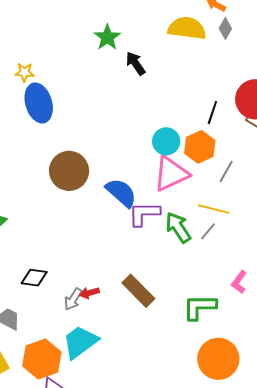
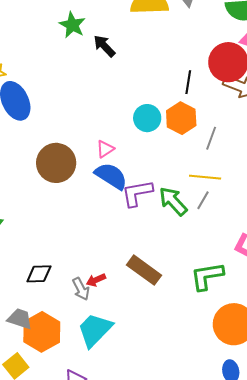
pink triangle: (171, 174) -> (105, 149), moved, size x0.5
gray arrow: (73, 299) -> (81, 289), turned -50
orange hexagon: (42, 359) -> (42, 332), moved

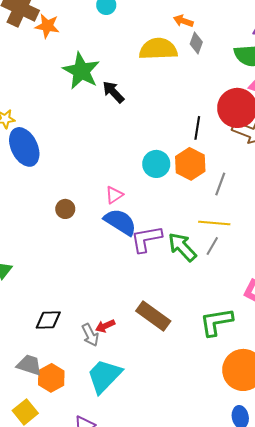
green star: (72, 25) -> (81, 71), size x1.4
brown circle: (56, 163) -> (65, 209), size x0.5
orange hexagon: (42, 332) -> (51, 378), size x0.7

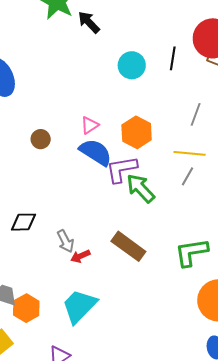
cyan circle: (156, 164) -> (132, 65), moved
orange hexagon: (190, 164) -> (137, 132), moved
green arrow: (182, 247) -> (141, 188), moved
black diamond: (48, 320) -> (23, 222), moved
gray arrow: (90, 335) -> (65, 241), moved

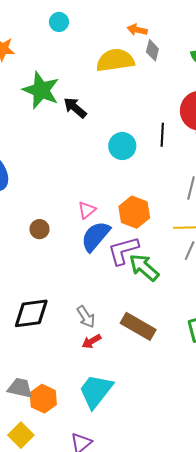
blue semicircle: (96, 152) -> (96, 236), turned -76
black diamond: (23, 222) -> (31, 313), size x1.4
gray arrow: (65, 241) -> (86, 317), moved

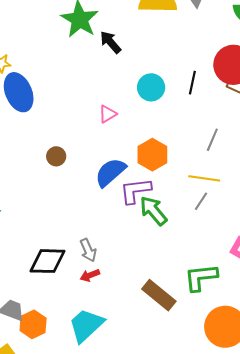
pink triangle: (87, 210) -> (108, 114), moved
black diamond: (31, 313) -> (48, 261), moved
brown rectangle: (138, 326) -> (159, 295), moved

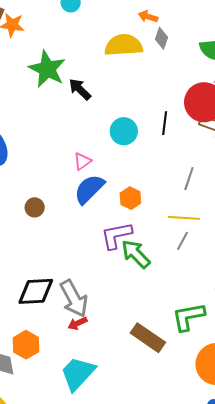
orange hexagon: (152, 155) -> (130, 198), size x0.7
blue semicircle: (110, 172) -> (89, 189), moved
gray arrow: (88, 250) -> (74, 298), size x1.6
black diamond: (48, 261) -> (36, 291), moved
orange hexagon: (33, 324) -> (26, 345), moved

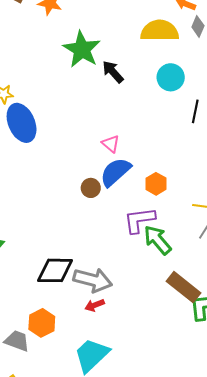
cyan circle: (124, 131) -> (171, 77), moved
pink triangle: (83, 161) -> (111, 144), turned -48
brown circle: (35, 207) -> (91, 188), moved
gray arrow: (74, 298) -> (93, 280), turned -51
brown rectangle: (148, 338) -> (184, 287), moved

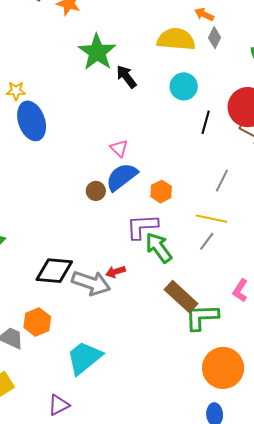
red arrow: (95, 305) -> (116, 272), moved

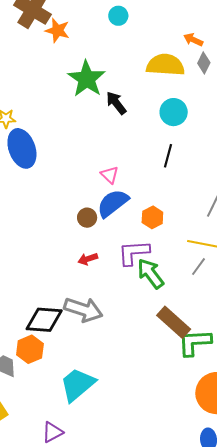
black line: (206, 122) -> (168, 156), moved
black diamond: (54, 271) -> (44, 320), moved
red arrow: (116, 272) -> (88, 259), moved

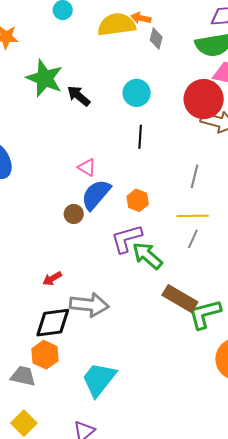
yellow semicircle: (165, 65) -> (116, 25), moved
red arrow: (88, 259) -> (52, 279), moved

